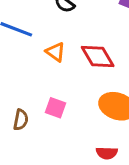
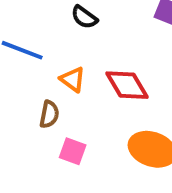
brown semicircle: (21, 120) -> (49, 114), moved

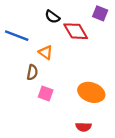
red diamond: (127, 85) -> (76, 31), moved

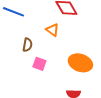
orange triangle: (46, 52) -> (52, 30), moved

